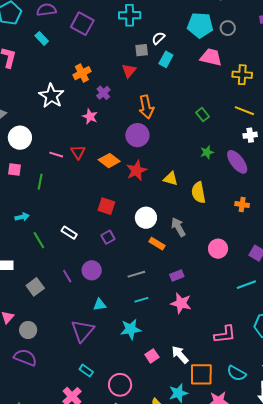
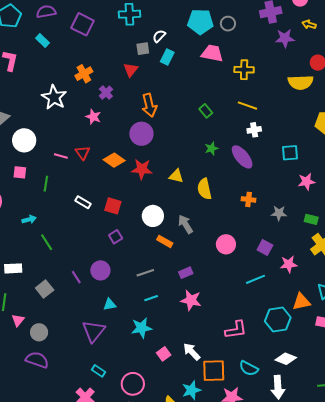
red star: (136, 170) -> (142, 169), turned 30
white rectangle: (69, 233) -> (83, 202), moved

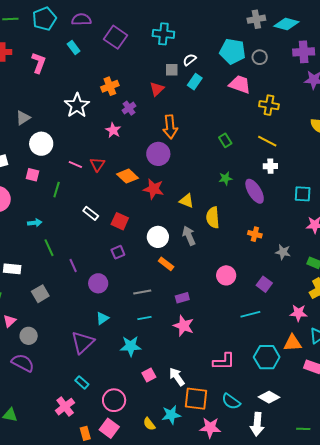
gray arrow: (185, 224) -> (189, 236), moved
pink star: (289, 264) -> (298, 313), moved
purple line: (76, 277) -> (73, 265), moved
cyan triangle: (110, 304) -> (102, 318), turned -32

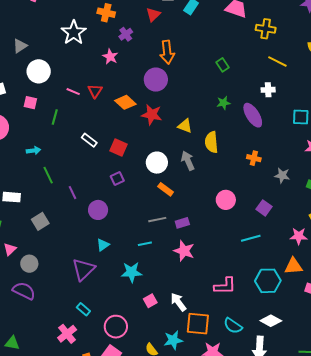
orange cross: (110, 86) -> (106, 13), turned 36
yellow line: (267, 141) -> (277, 62), moved
gray line: (142, 292) -> (157, 220), moved

